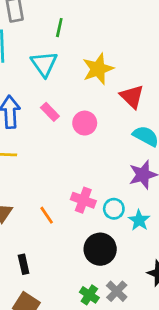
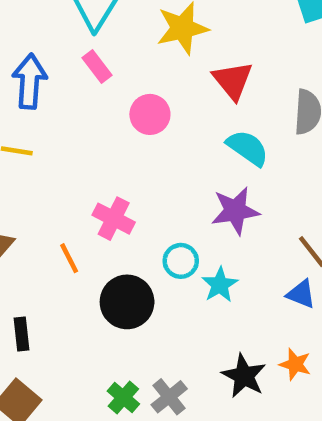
pink rectangle: (50, 112) -> (97, 67), moved
pink cross: (83, 200) -> (114, 219), moved
black circle: (100, 249) -> (127, 302), moved

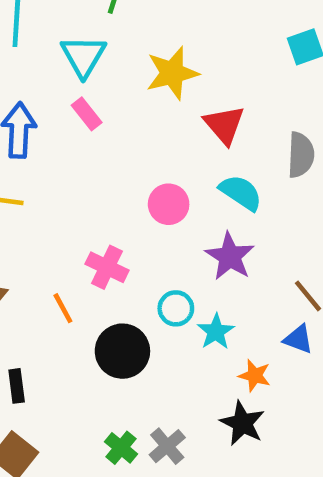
pink circle: (150, 114) -> (169, 204), moved
purple star: (235, 211) -> (230, 256), turned -30
orange star: (295, 364) -> (255, 376), moved

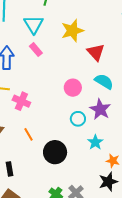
pink cross: (107, 267) -> (21, 101), moved
cyan circle: (176, 308) -> (78, 119), moved
black star: (242, 423) -> (108, 182), turned 30

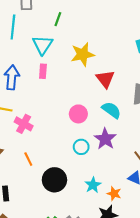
pink rectangle: (36, 50) -> (43, 71), turned 40
cyan star: (95, 142) -> (93, 185), moved

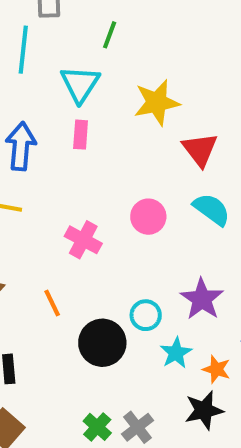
pink cross: (24, 124) -> (83, 240), moved
purple star: (105, 139) -> (202, 299), moved
cyan circle: (81, 147) -> (146, 315), moved

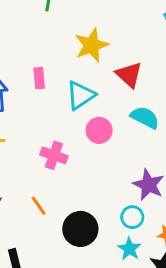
cyan triangle: (80, 84) -> (81, 95), moved, turned 32
cyan circle: (146, 315) -> (132, 217), moved
cyan star: (176, 353) -> (129, 249), moved

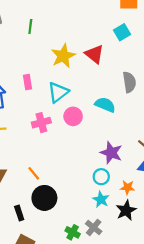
red triangle: (129, 75) -> (94, 54), moved
pink cross: (54, 155) -> (41, 123), moved, turned -30
black circle: (80, 229) -> (44, 198), moved

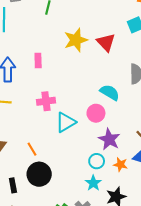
cyan triangle: (58, 92) -> (66, 122), moved
pink circle: (73, 116) -> (96, 113), moved
orange star: (128, 187) -> (121, 164), moved

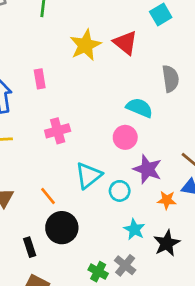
cyan triangle: (66, 122) -> (88, 176), moved
cyan circle: (97, 161) -> (120, 191), moved

